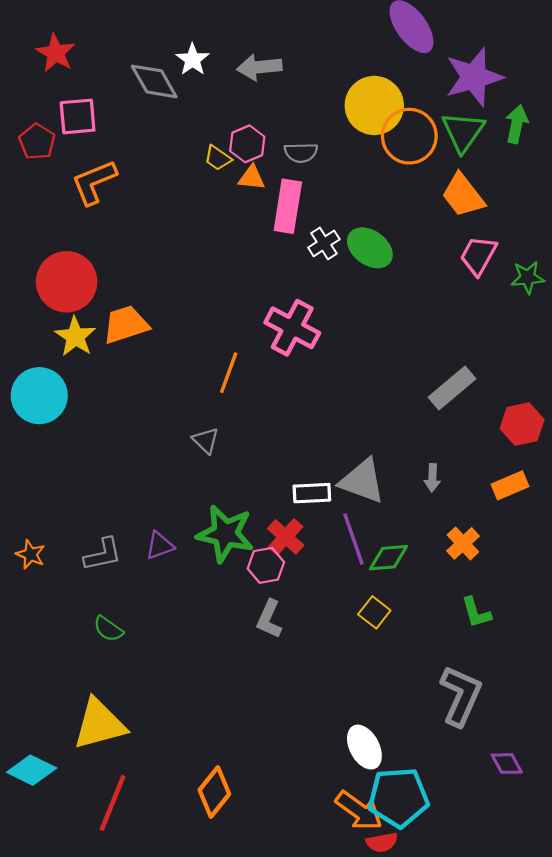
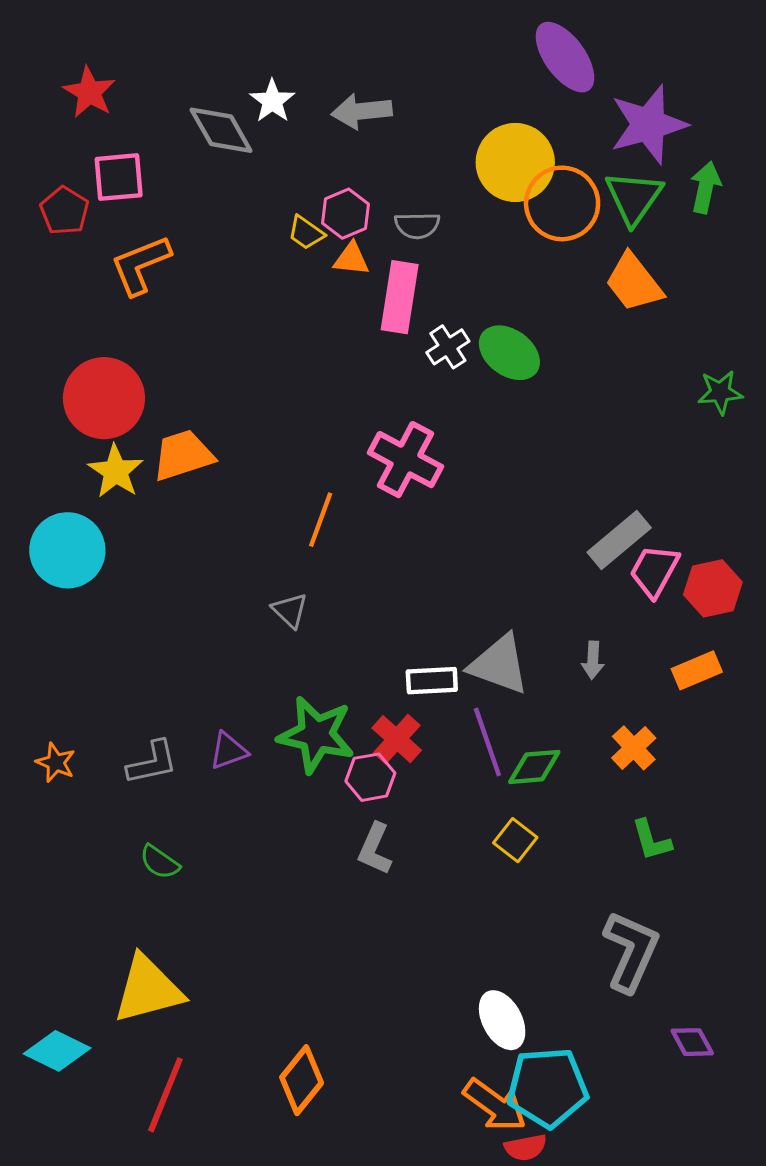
pink trapezoid: (478, 255) -> (654, 571), moved

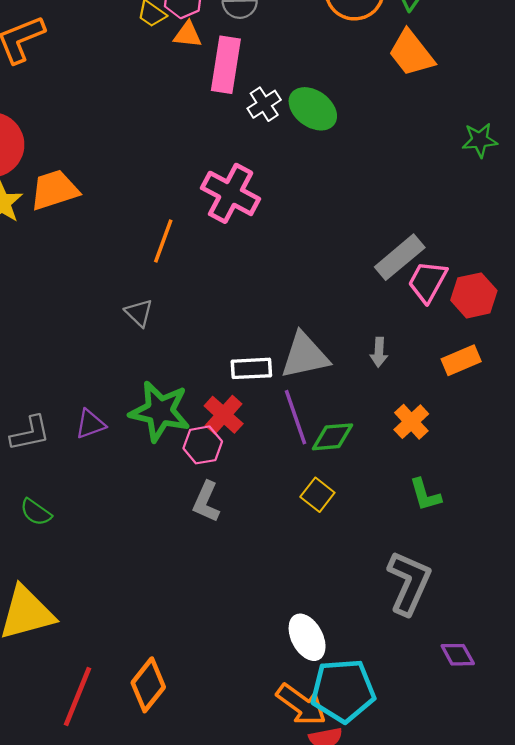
gray triangle: (499, 664) -> (305, 356), turned -32
red line: (165, 1095) -> (78, 696), moved

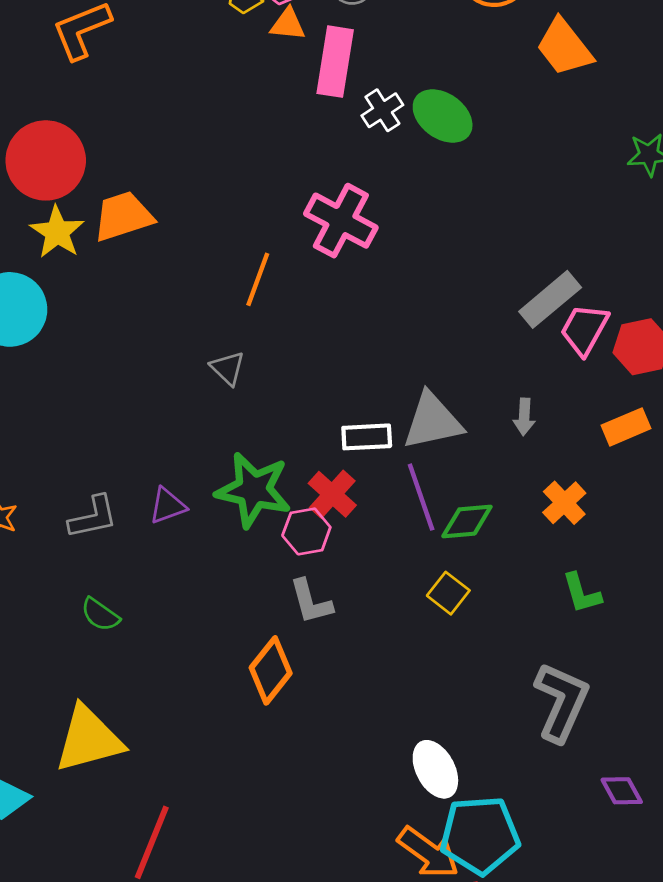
gray L-shape: (206, 502) -> (311, 602), turned -39
orange diamond: (148, 685) -> (271, 670), moved

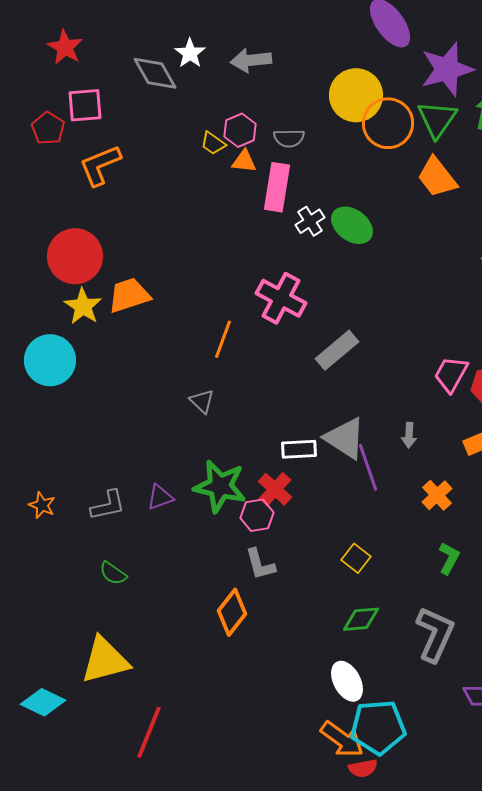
gray rectangle: (550, 299) -> (337, 350), moved
gray triangle: (433, 421) -> (345, 438), turned 45
purple line: (421, 497) -> (368, 467), moved
green diamond: (467, 521) -> (361, 619), moved
green L-shape: (582, 593) -> (449, 558), turned -136

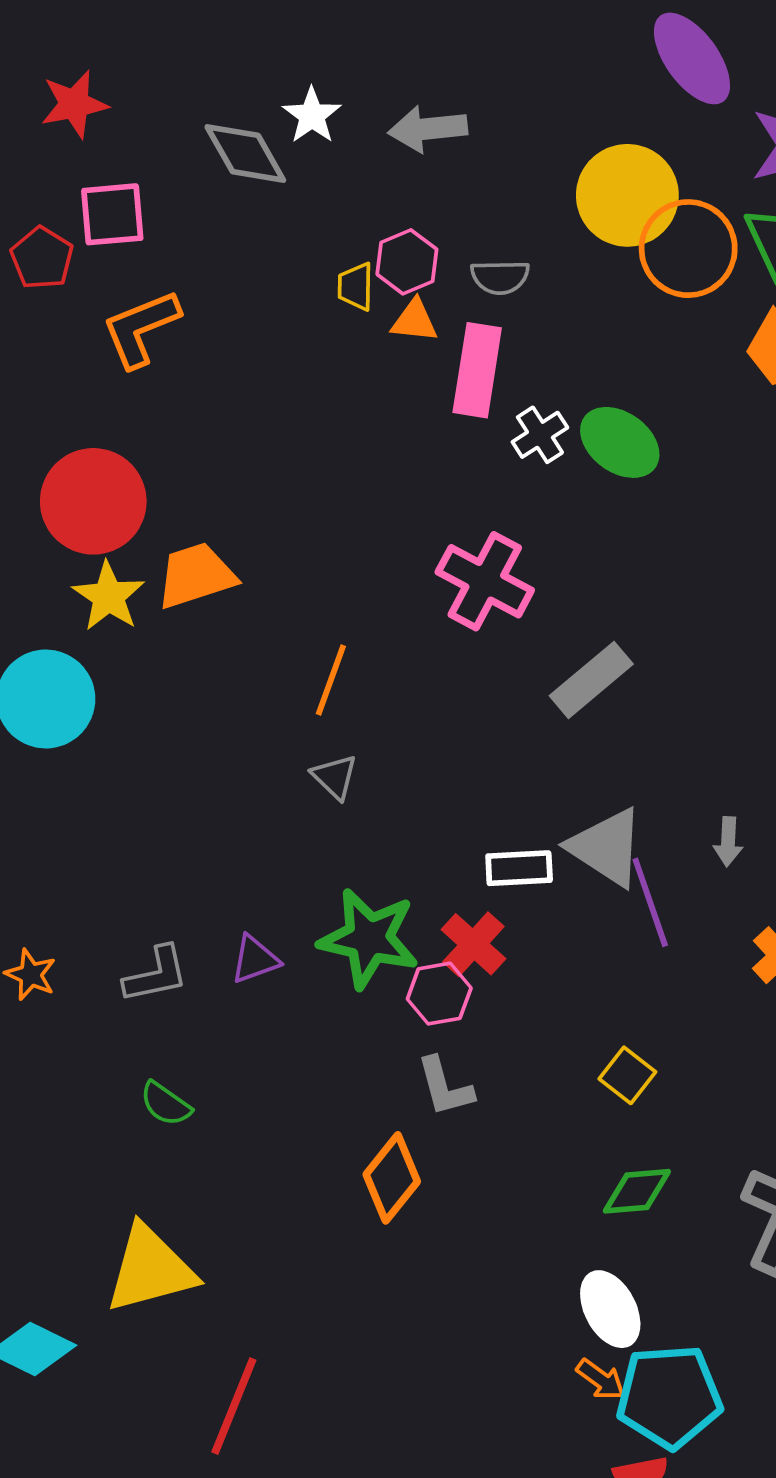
red star: (65, 47) -> (74, 104), turned 30
yellow trapezoid: (213, 143) -> (356, 287), turned 56
orange line: (223, 339) -> (331, 680), moved
orange arrow: (342, 739) -> (601, 1379), moved, size x0.6

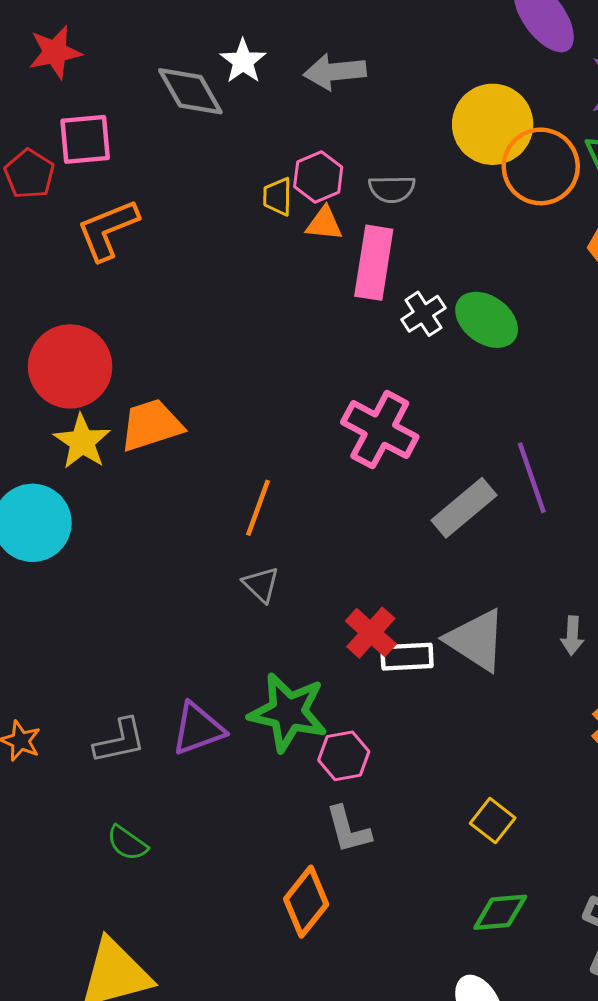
purple line: (650, 902) -> (532, 478), moved
red cross: (473, 944) -> (371, 633), moved
purple triangle: (255, 959) -> (198, 729), size x1.4

